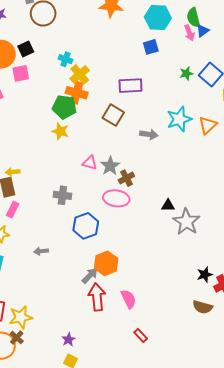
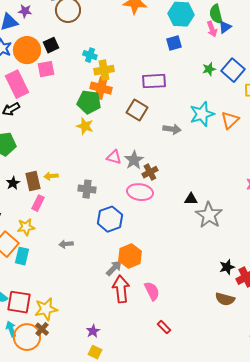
yellow cross: (80, 74) -> (104, 70), turned 30
yellow arrow: (13, 172) -> (51, 176), moved

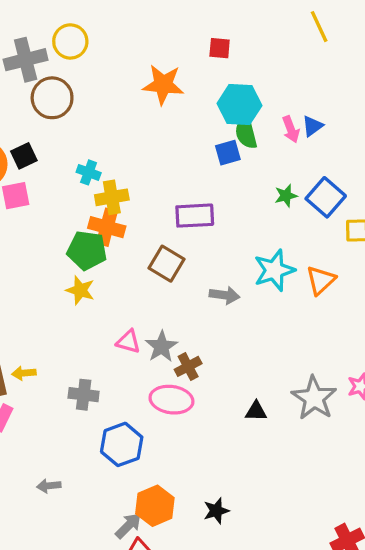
green semicircle: (216, 14) -> (246, 133), moved
gray star: (209, 215) -> (314, 398), moved
black star: (227, 267) -> (216, 511), moved

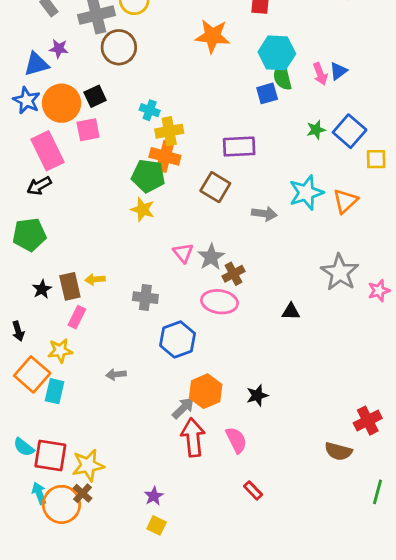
pink triangle: (128, 342) -> (183, 253), turned 35
gray star: (314, 398) -> (340, 272), moved

